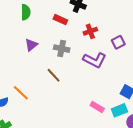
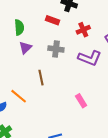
green semicircle: (26, 12) -> (19, 27), moved
brown line: (54, 75) -> (41, 78), moved, turned 35
pink rectangle: (97, 107) -> (81, 101), moved, turned 32

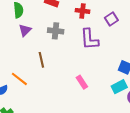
red cross: (83, 30) -> (83, 11), turned 32
purple L-shape: (90, 58) -> (90, 39), turned 65

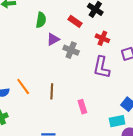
purple triangle: (25, 30) -> (53, 39), moved
brown line: (41, 60) -> (52, 91), moved

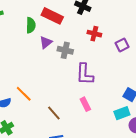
red rectangle: (75, 21) -> (52, 16), moved, size x1.5
purple L-shape: (101, 67) -> (85, 74), moved
brown line: (52, 91) -> (54, 113), moved, turned -35

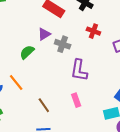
green semicircle: (31, 25) -> (27, 52), moved, turned -140

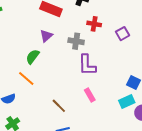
gray cross: (63, 44) -> (76, 41), moved
orange line: (16, 82) -> (26, 79), moved

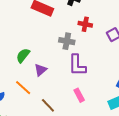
purple triangle: (46, 36) -> (40, 70), moved
orange line: (26, 79) -> (23, 88), moved

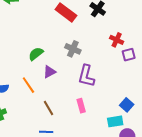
red cross: (85, 24) -> (117, 40), moved
gray cross: (67, 41) -> (73, 49), moved

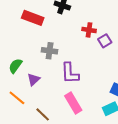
pink rectangle: (81, 106) -> (73, 103), size x1.5

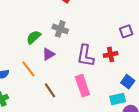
red cross: (89, 30) -> (111, 54), moved, turned -32
gray cross: (50, 51) -> (60, 29), moved

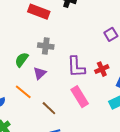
red cross: (111, 54) -> (102, 69), moved

